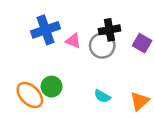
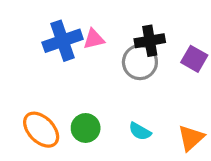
pink triangle: (73, 41) -> (94, 39), moved, turned -35
green circle: (52, 87) -> (86, 128), moved

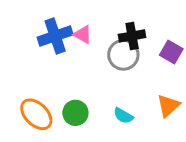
pink triangle: (94, 39) -> (83, 34), turned 42
orange triangle: (191, 138) -> (168, 106), moved

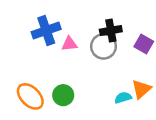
pink triangle: (83, 34) -> (69, 44), moved, turned -35
cyan semicircle: (123, 116) -> (123, 98), moved, turned 133

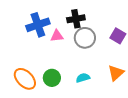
black cross: (111, 31) -> (76, 19), moved
cyan semicircle: (123, 98) -> (83, 78), moved

